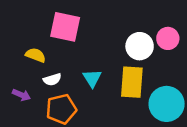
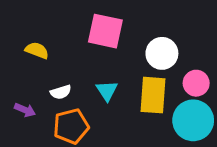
pink square: (65, 27) -> (105, 31), moved
pink circle: (168, 38) -> (196, 83), moved
yellow semicircle: (36, 55) -> (37, 50), moved

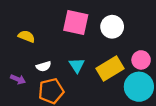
white circle: (162, 53) -> (112, 27), moved
yellow rectangle: (153, 95) -> (110, 69), turned 55

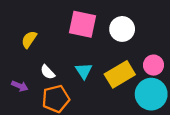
yellow semicircle: (26, 36) -> (29, 39), turned -77
white semicircle: (44, 66) -> (48, 72), turned 64

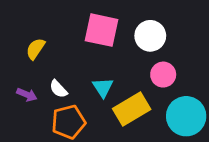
pink circle: (154, 65) -> (163, 75), moved
yellow rectangle: (120, 74) -> (132, 109), moved
purple arrow: (20, 86) -> (27, 95), moved

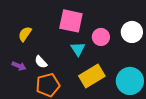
white circle: (150, 36) -> (132, 32), moved
pink circle: (163, 75) -> (101, 37), moved
cyan triangle: (103, 87) -> (78, 49), moved

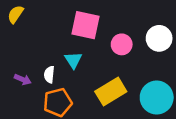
yellow semicircle: (25, 34) -> (15, 14), moved
cyan triangle: (78, 49) -> (73, 60), moved
white semicircle: (41, 62) -> (49, 75), turned 48

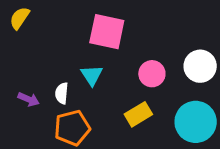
white circle: (159, 38) -> (200, 66), moved
pink circle: (122, 44) -> (152, 74), moved
yellow rectangle: (111, 91) -> (138, 114), size x0.7

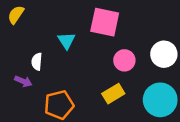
pink square: (107, 32) -> (105, 22), moved
cyan triangle: (92, 75) -> (66, 41), moved
white semicircle: (62, 93) -> (37, 62), moved

